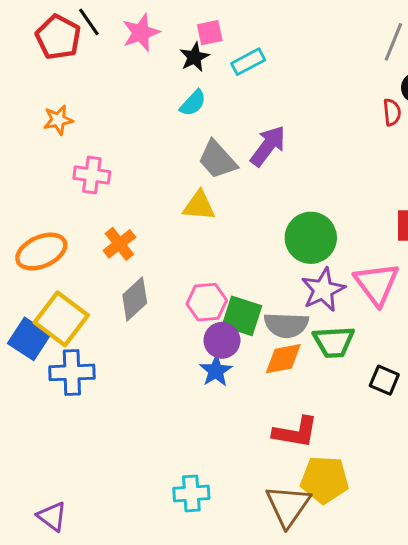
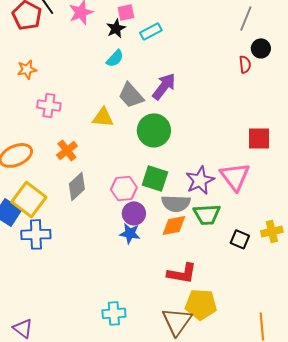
yellow triangle: (199, 206) -> (103, 117), moved
green circle: (311, 238) -> (154, 130), moved
green square: (242, 316) -> (155, 178), moved
blue star: (216, 371) -> (130, 233), turned -30

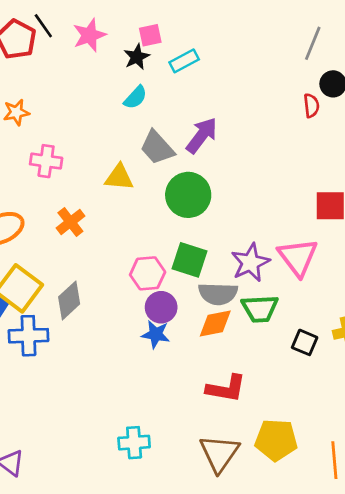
gray diamond: (77, 186) -> (69, 300), moved
yellow pentagon: (201, 304) -> (276, 440), moved

